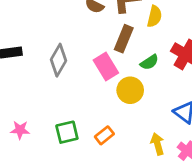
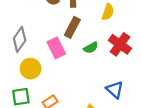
yellow semicircle: (155, 16) -> (108, 12), moved
yellow circle: (130, 90) -> (30, 69), moved

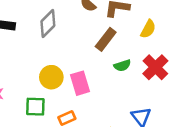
gray diamond: (20, 39) -> (48, 24), moved
pink rectangle: (56, 48) -> (80, 83), moved

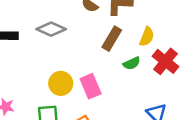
gray diamond: (48, 24) -> (51, 29), turned 76
yellow semicircle: (148, 29) -> (147, 37), moved

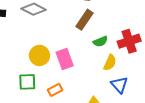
yellow semicircle: (147, 37) -> (110, 63), moved
red cross: (165, 61) -> (129, 41), turned 30

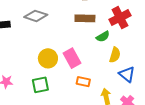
brown rectangle: (85, 20) -> (85, 18), turned 66
red cross: (129, 41) -> (120, 18), moved
orange rectangle: (55, 90) -> (83, 82), moved, turned 48

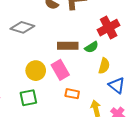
brown rectangle: (85, 18) -> (68, 46), moved

